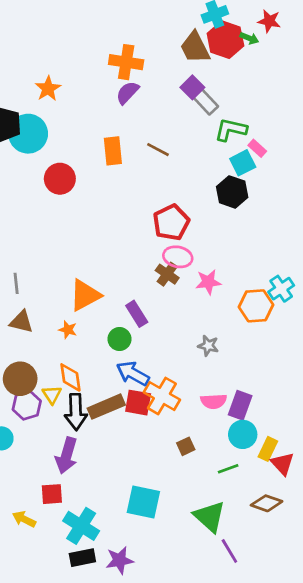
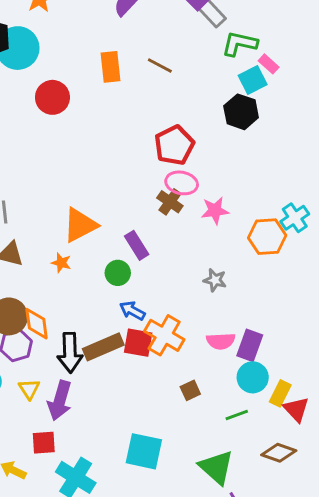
blue arrow: (133, 373) -> (132, 311), size x0.7
orange diamond: (70, 377) -> (37, 324), moved
yellow triangle: (52, 395) -> (29, 389), moved

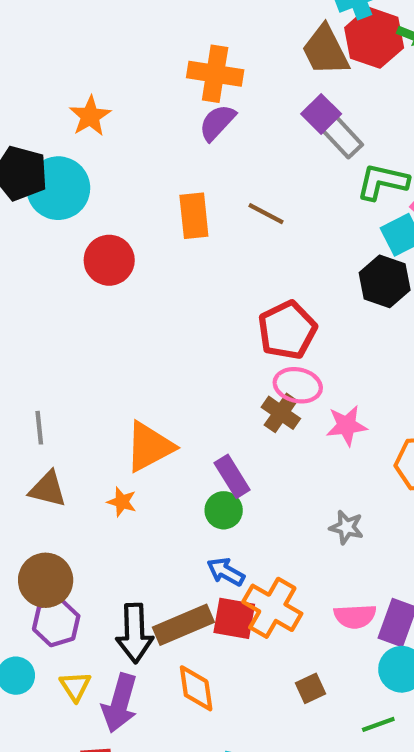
green circle: (118, 273) -> (224, 510), moved
orange diamond: (37, 324) -> (196, 688), moved

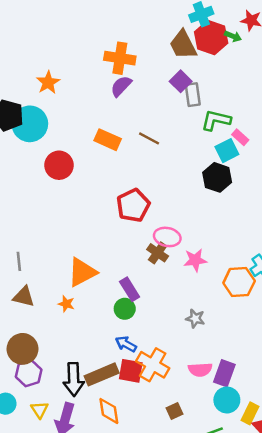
gray rectangle: (342, 137) -> (193, 95), turned 35
orange rectangle: (194, 216) -> (108, 140), turned -60
red pentagon: (287, 330) -> (133, 205), moved

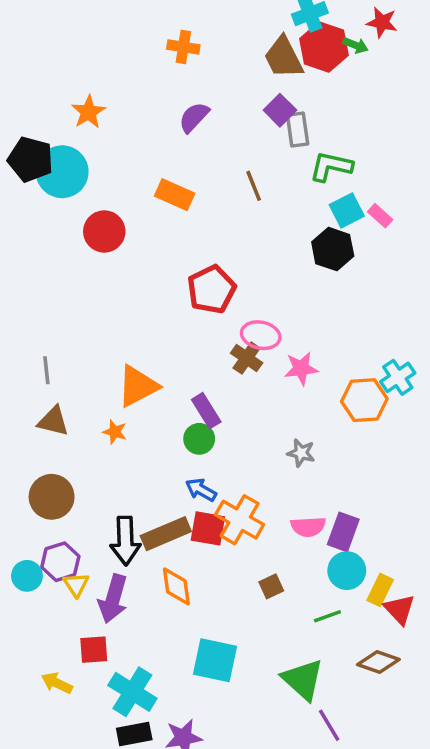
orange cross: (120, 58) -> (183, 47), moved, size x0.7
pink rectangle: (240, 137) -> (380, 216), moved
brown line: (149, 138) -> (254, 186), moved, turned 40
purple hexagon: (29, 373) -> (60, 562), moved

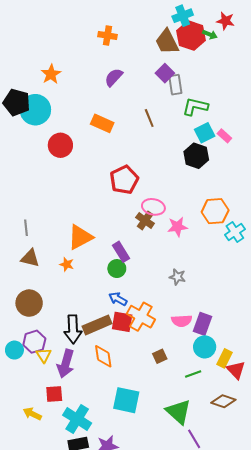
orange hexagon: (364, 400) -> (215, 211), moved

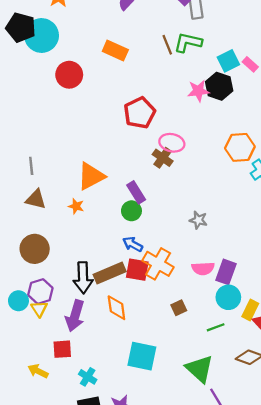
green L-shape: (195, 107) -> (188, 42), moved
pink star: (177, 227) -> (198, 91), moved
yellow triangle: (44, 355) -> (39, 309), moved
cyan cross: (77, 419) -> (88, 377), size x0.6

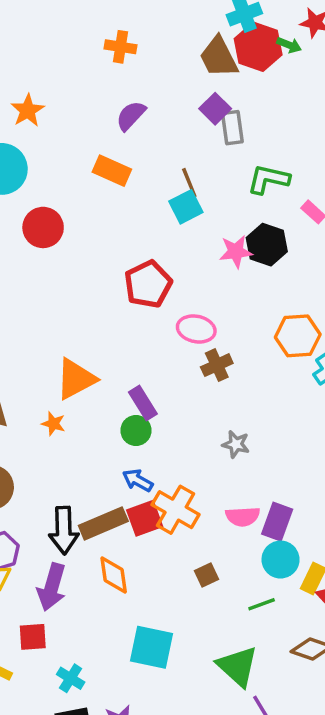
green L-shape: (188, 42) -> (268, 179), moved
orange rectangle: (115, 50) -> (112, 171), moved
cyan square: (228, 61) -> (186, 207), moved
brown cross: (163, 158) -> (217, 365), moved, turned 30
red square: (137, 270) -> (145, 518), turned -30

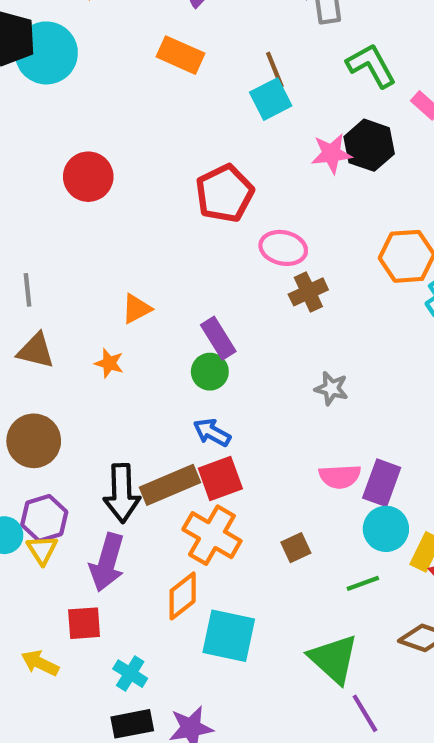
green L-shape: (268, 179) -> (371, 66), turned 48
red circle: (43, 227) -> (88, 177), moved
orange triangle: (76, 379) -> (136, 309), size x0.6
orange cross: (176, 510) -> (212, 535), moved
orange diamond: (114, 575) -> (183, 596), moved, turned 60

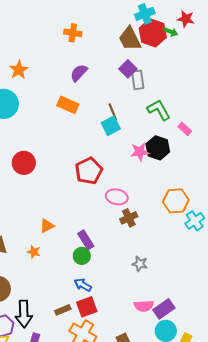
purple rectangle: (382, 483) -> (164, 309), turned 35
brown rectangle: (170, 485) -> (63, 310), size x0.6
black arrow: (122, 493) -> (24, 314), moved

